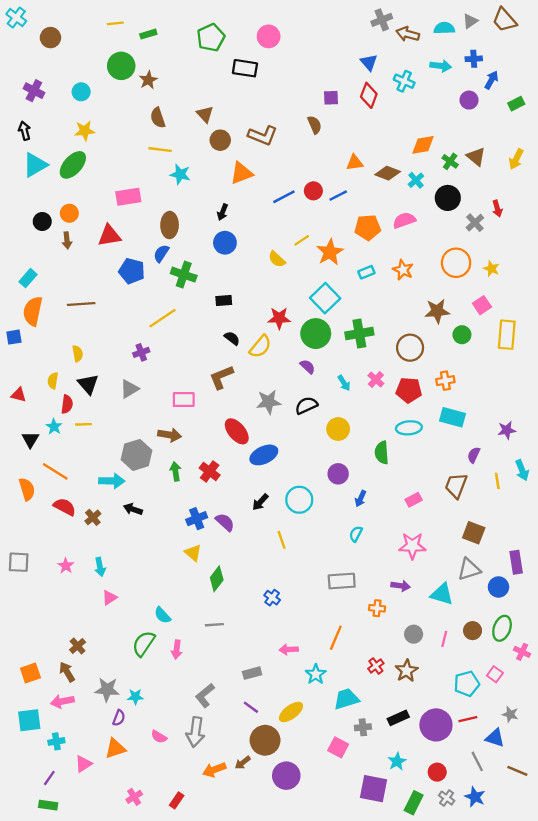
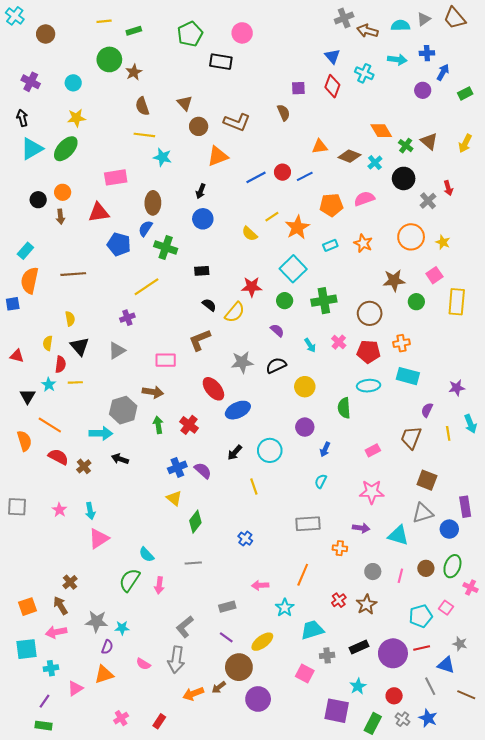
orange diamond: (423, 145) -> (381, 131), turned 70
green circle: (316, 334) -> (285, 301), size x0.6
pink triangle: (109, 598) -> (99, 539), size x1.5

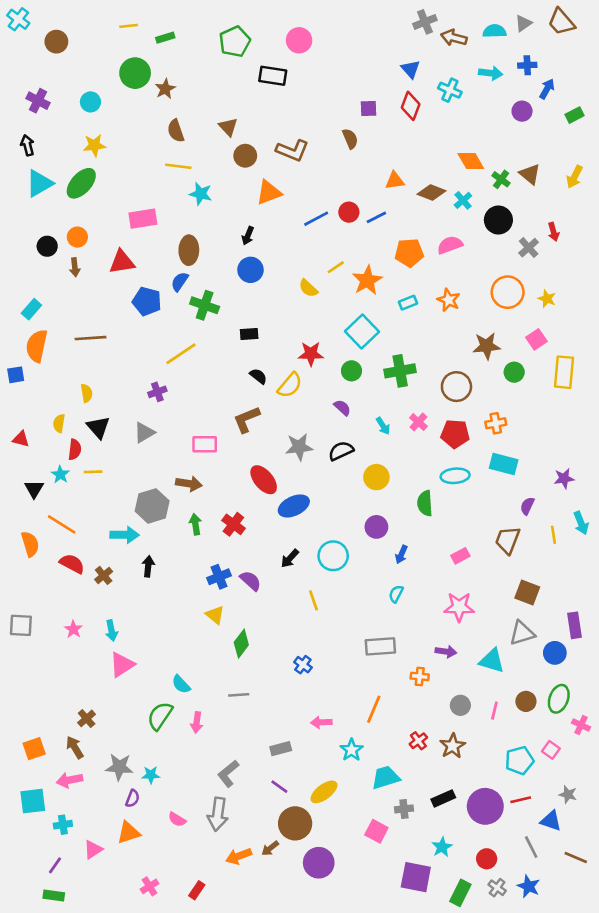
black arrow: (120, 459) -> (148, 566), turned 77

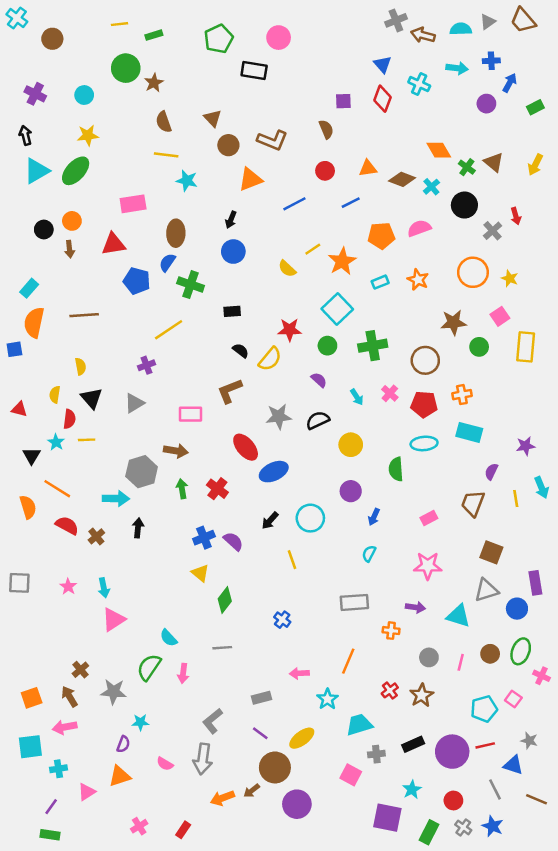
red circle: (349, 212) -> (325, 171), moved
gray star: (119, 767) -> (113, 692), moved

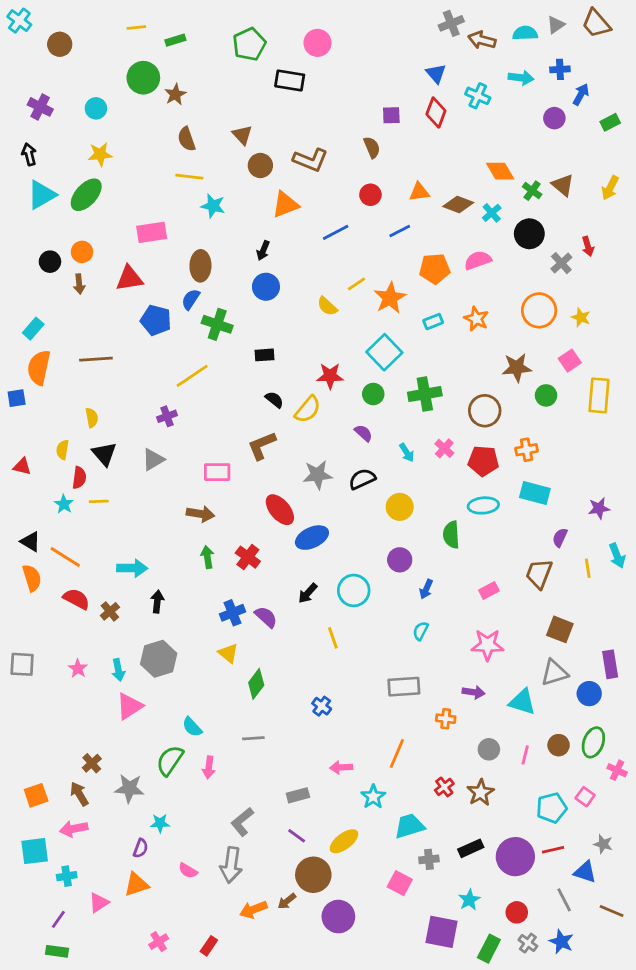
black triangle: (32, 456) -> (30, 542), moved, turned -30
gray hexagon: (142, 472) -> (159, 659), moved

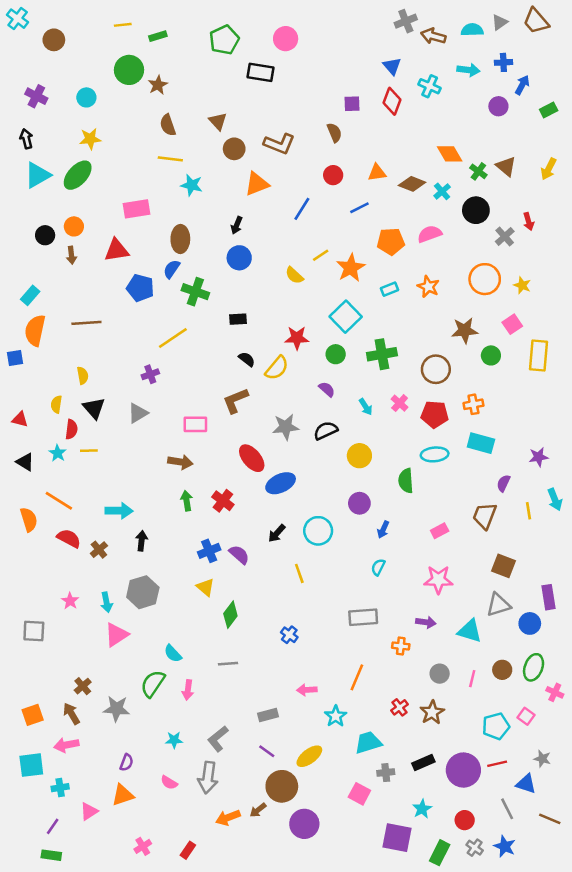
blue line: (336, 232) -> (302, 209), turned -30
black triangle: (30, 542) -> (25, 462), moved
gray square: (22, 664) -> (34, 631), moved
cyan star: (160, 823) -> (174, 740), moved

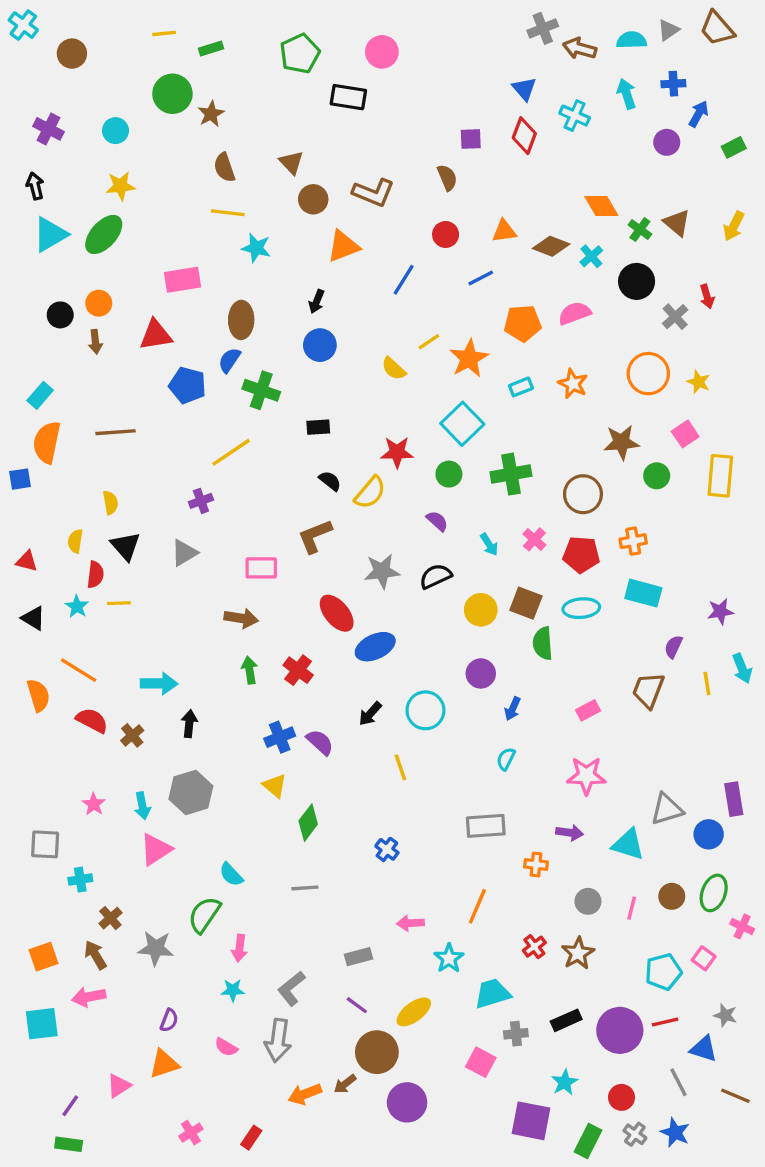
cyan arrow: (468, 70) -> (627, 94), turned -115
brown square: (503, 566) -> (526, 603), moved
pink arrow: (188, 690) -> (239, 948), moved
cyan cross: (60, 788) -> (80, 880), moved

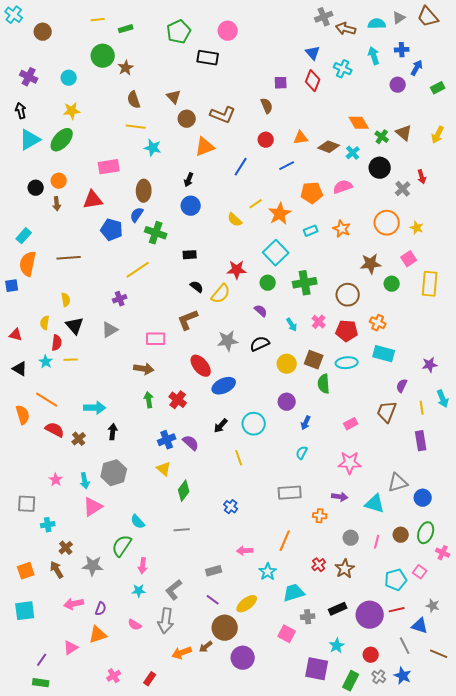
orange cross: (633, 541) -> (378, 323), turned 35
purple rectangle: (734, 799) -> (421, 441), moved
pink arrow: (89, 997) -> (74, 604), moved

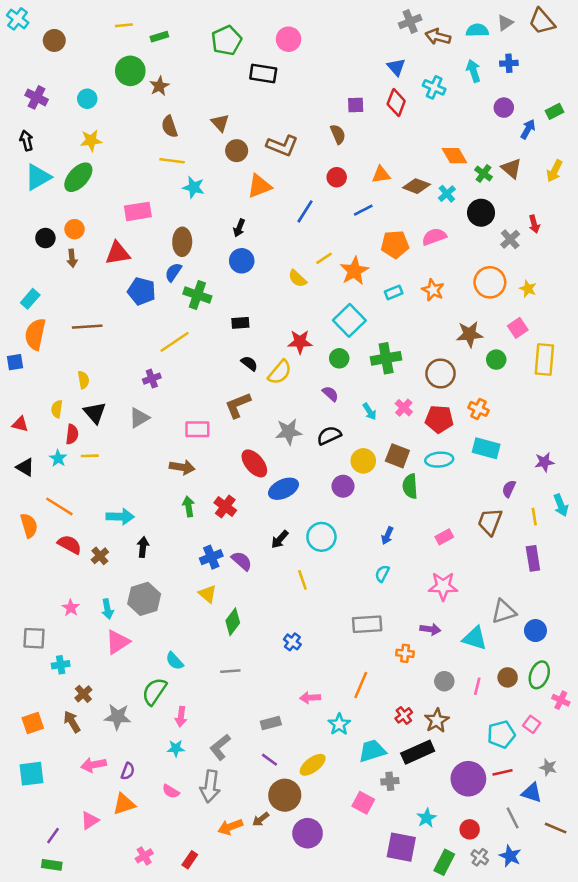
blue arrow: (417, 68) -> (528, 129), moved
purple circle: (287, 402) -> (343, 486), moved
black rectangle: (338, 609) -> (418, 752), moved, size x1.4

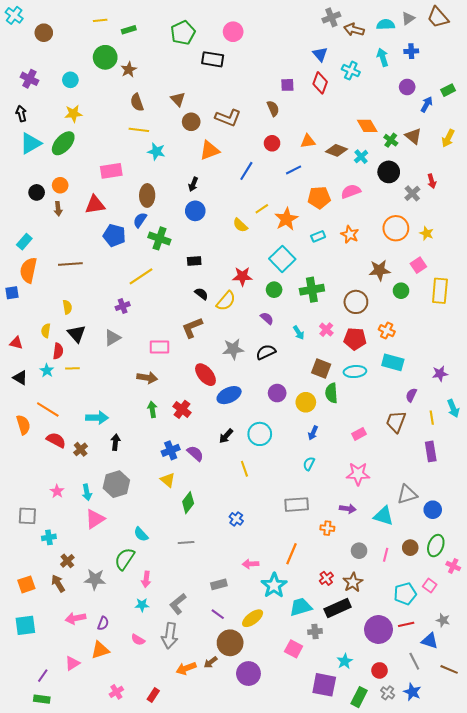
yellow circle: (363, 461) -> (306, 402), moved
cyan star: (339, 724) -> (274, 585), size x1.4

